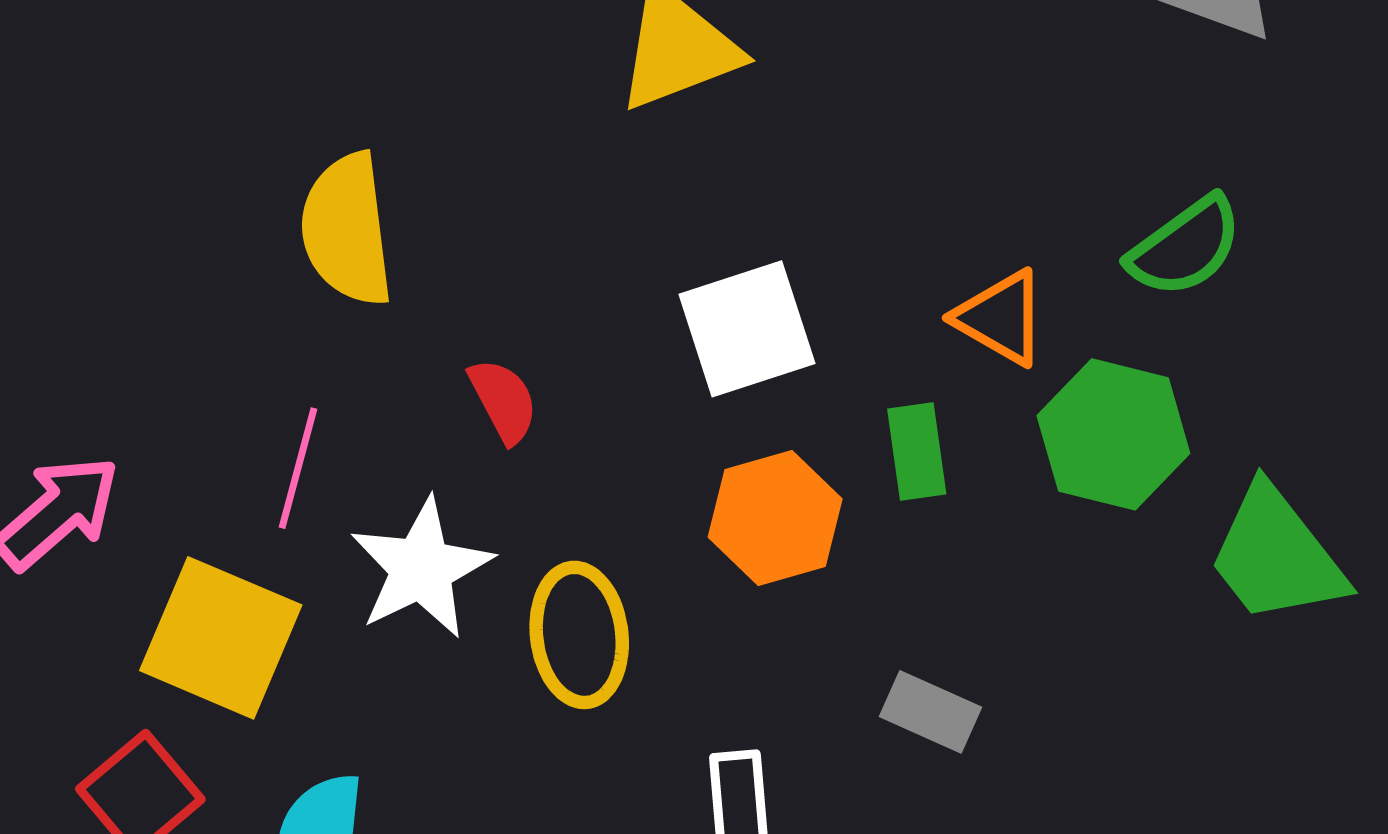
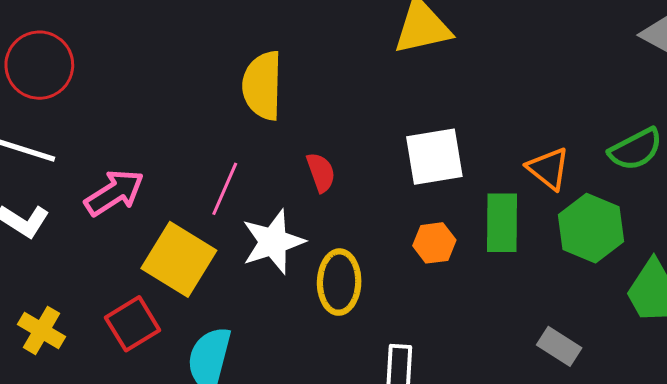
green rectangle: (917, 452) -> (502, 223), size x1.4
orange hexagon: (775, 518) -> (434, 243), size x0.7
gray rectangle: (930, 712) -> (559, 346), moved

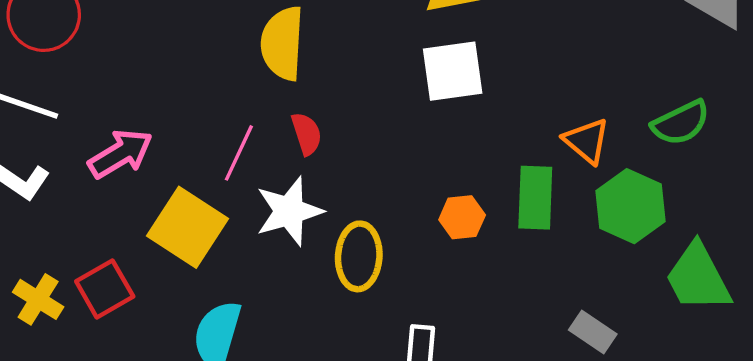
white square: (434, 157) -> (453, 71), moved
red semicircle: (321, 172) -> (307, 134), moved
red square: (133, 324) -> (105, 289), moved

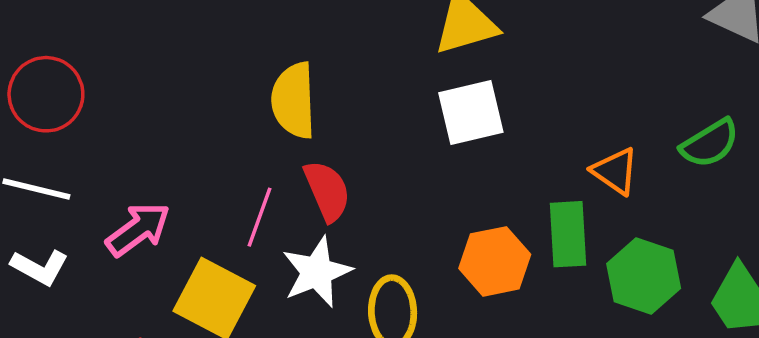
red semicircle: (307, 134) -> (327, 191), size x1.4
green hexagon: (631, 206) -> (644, 276), moved
orange hexagon: (462, 217) -> (495, 261), size x1.5

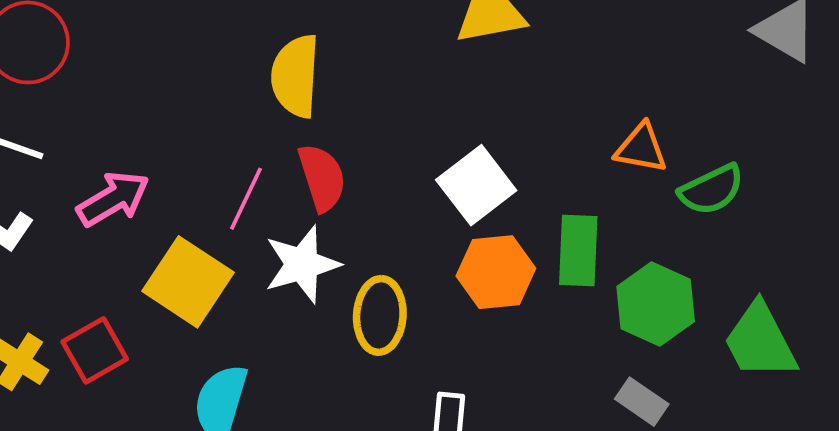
white square: (471, 113) -> (476, 185), moved, turned -30
green semicircle: (710, 143) -> (711, 190), moved
orange triangle: (615, 171) -> (641, 148), moved, turned -30

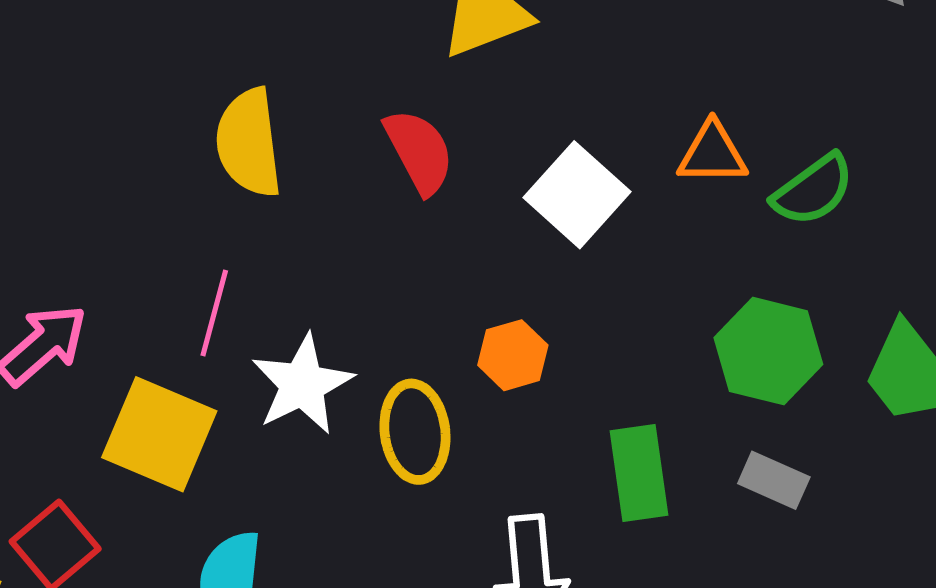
red semicircle: (322, 178) -> (419, 151), moved
white square: (476, 185) -> (577, 195), moved
green rectangle: (578, 251) -> (639, 473), moved
orange hexagon: (496, 272) -> (513, 355), moved, size x0.7

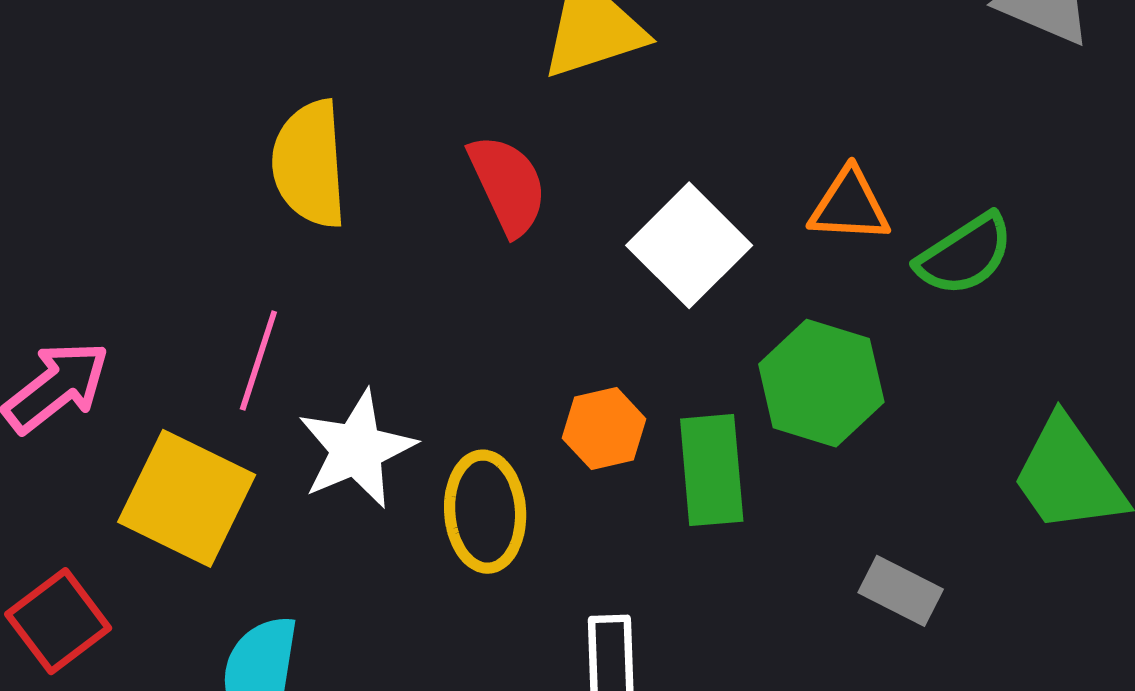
green hexagon: (768, 351) -> (821, 383), moved
green rectangle: (639, 473) -> (712, 470), moved

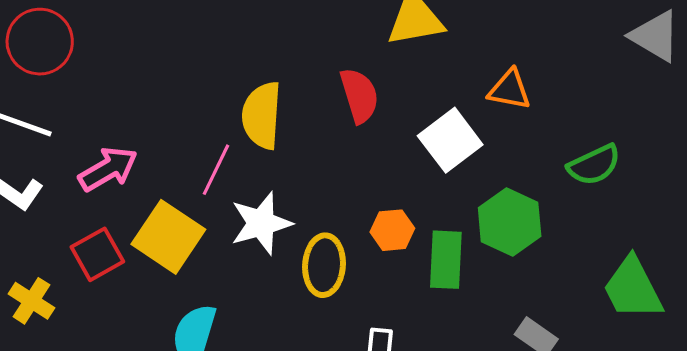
yellow semicircle: (309, 164) -> (262, 115), moved
orange triangle: (850, 206) -> (510, 90), moved
red square: (58, 621) -> (97, 254), moved

